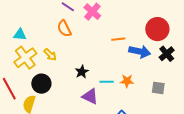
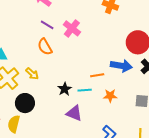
orange line: (118, 39) -> (97, 75), moved
cyan line: (107, 82) -> (85, 90), moved

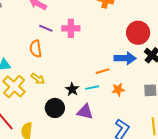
pink cross: (72, 28) -> (71, 28), turned -30
orange semicircle: (45, 47) -> (36, 49), moved, turned 30
black circle: (25, 103) -> (55, 108), moved

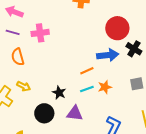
purple line: (46, 28) -> (13, 32), moved
pink cross: (71, 28) -> (40, 33), moved
cyan line: (92, 88) -> (87, 89), moved

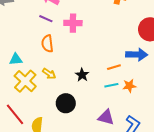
black star: (59, 93) -> (82, 75), moved
purple triangle: (75, 113) -> (106, 117), moved

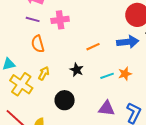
orange line: (114, 67) -> (93, 47), moved
yellow arrow: (49, 74) -> (44, 73), turned -88

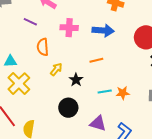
purple line: (33, 19) -> (30, 22), moved
blue arrow: (128, 42) -> (103, 30), moved
yellow arrow: (44, 73) -> (56, 69), moved
black circle: (65, 100) -> (68, 108), moved

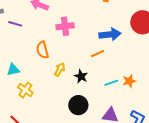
purple line: (30, 22) -> (15, 24), moved
blue arrow: (103, 30) -> (110, 34), moved
yellow cross: (19, 84) -> (25, 90), size x0.7

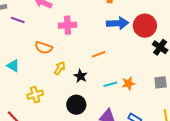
blue arrow: (110, 34) -> (118, 23), moved
orange semicircle: (42, 50) -> (44, 48), turned -60
cyan triangle: (13, 70) -> (13, 66), turned 40
yellow cross: (25, 90) -> (35, 95), moved, turned 35

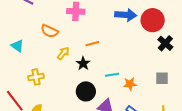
orange line: (98, 54) -> (92, 44), moved
orange star: (128, 83) -> (130, 84), moved
black circle: (76, 105) -> (86, 91), moved

